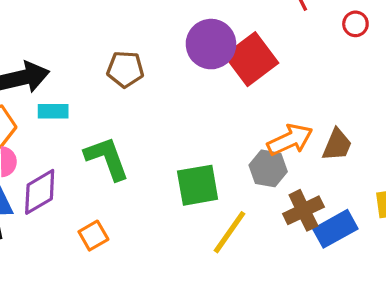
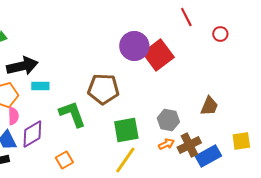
brown pentagon: (125, 69) -> (103, 89), moved, size x1.4
orange arrow: (290, 140) -> (166, 144), moved, size x0.6
yellow line: (229, 232) -> (125, 160), moved

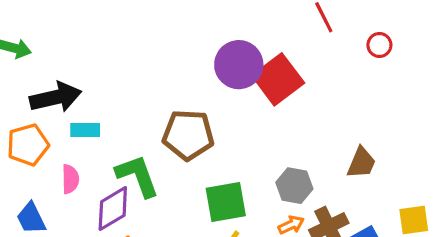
pink semicircle: (13, 116) -> (70, 179), moved
purple diamond: (32, 134) -> (113, 209), moved

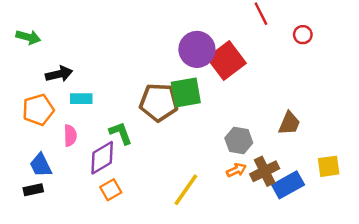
black arrow: (56, 97) -> (59, 74), size x0.7
green L-shape: (137, 176) -> (121, 133), size x0.7
green square: (226, 202) -> (186, 92), moved

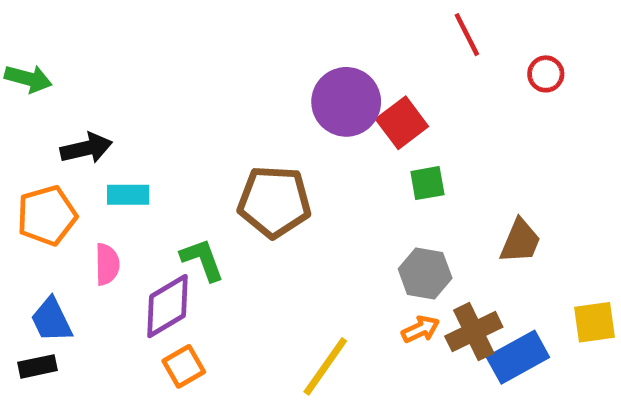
red square: (226, 60) -> (402, 123), size x0.7
green square: (186, 92) -> (427, 183), moved, size x0.6

